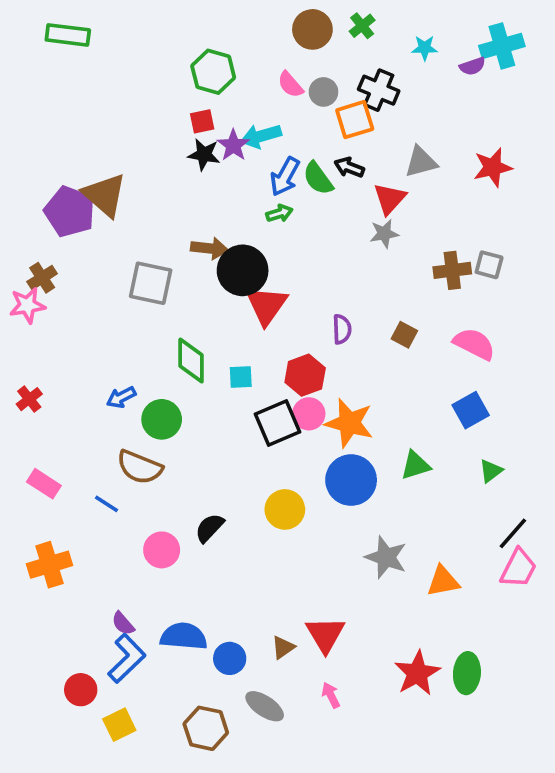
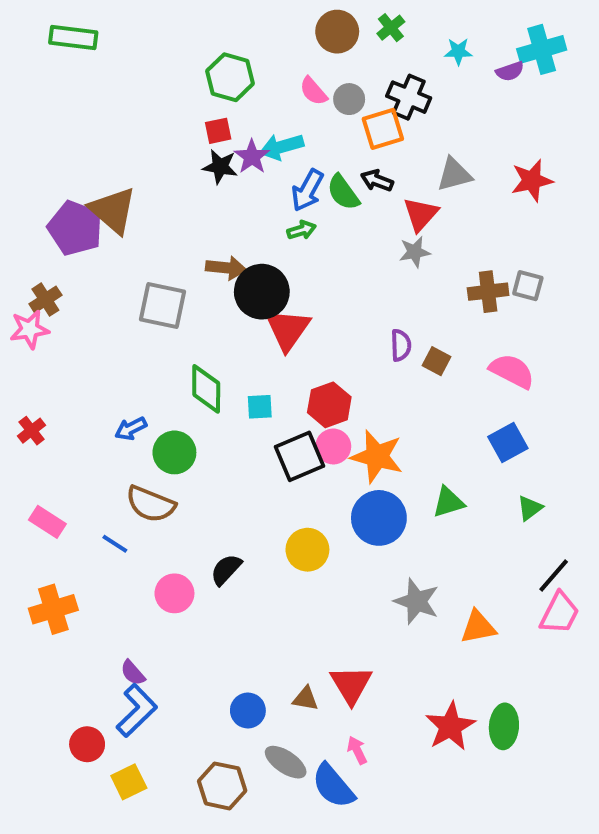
purple semicircle: (342, 329) -> (401, 345), moved
blue semicircle: (184, 636) -> (333, 786), moved, turned -135
brown triangle: (283, 647) -> (305, 699), turned 45

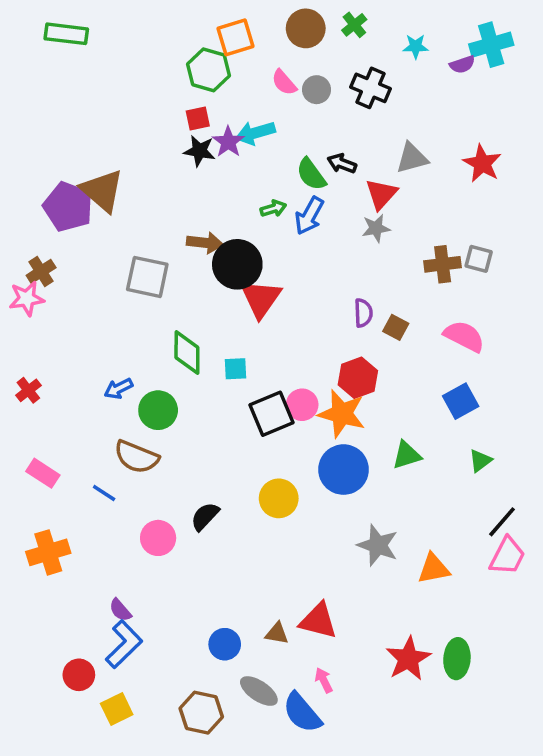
orange square: (383, 129) -> (235, 37), moved
red star: (532, 180) -> (482, 163), turned -30
blue arrow: (307, 190) -> (309, 216), moved
red hexagon: (329, 405) -> (358, 378), moved
red triangle: (351, 685) -> (318, 621), turned -45

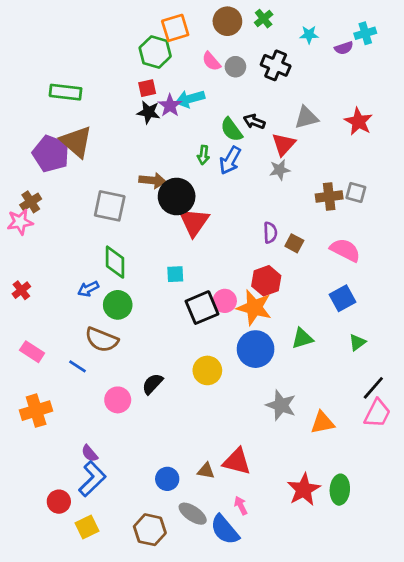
green rectangle: (66, 34) -> (66, 92), moved
cyan cross: (491, 45) -> (365, 33), size x0.7
green arrow: (273, 208) -> (203, 155), turned 114
green diamond: (187, 353) -> (115, 262), moved

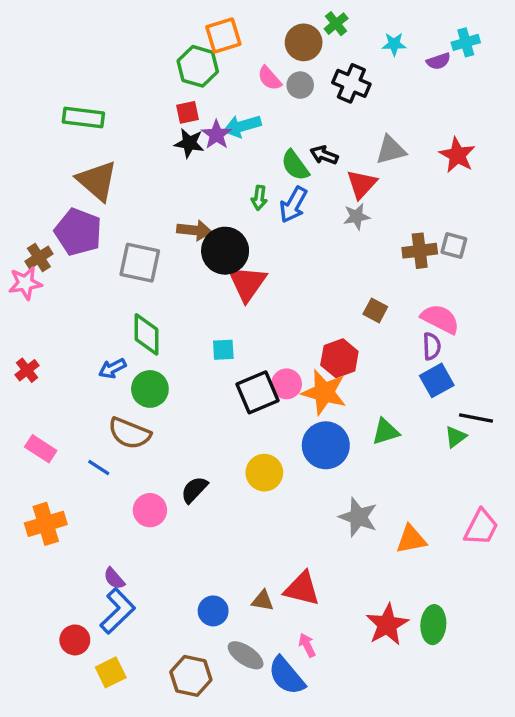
brown circle: (227, 21) -> (304, 42), moved
purple pentagon: (51, 154) -> (78, 232), moved
purple semicircle: (270, 233) -> (432, 346), moved
black line: (373, 388) -> (476, 418), moved, turned 60

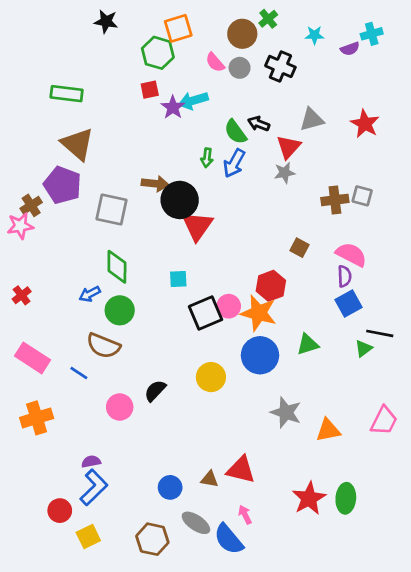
black star: (189, 143) -> (106, 22), moved
pink rectangle: (41, 449) -> (33, 358), size x1.4
purple semicircle: (114, 578) -> (91, 462), turned 120

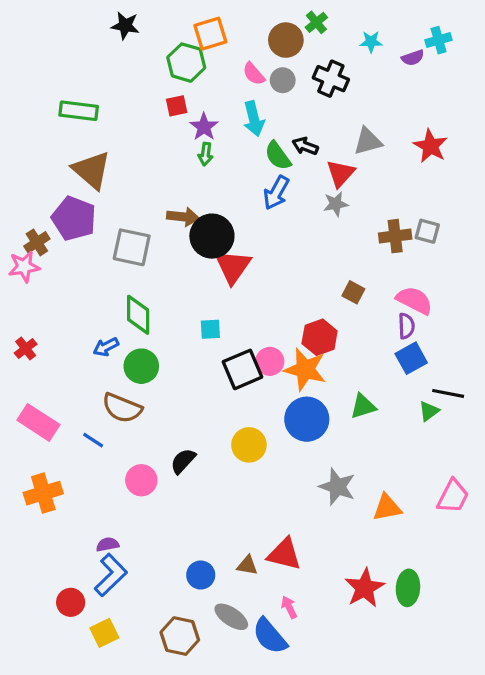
cyan arrow: (193, 101) -> (254, 119), moved, turned -88
green arrow: (207, 158) -> (206, 154), moved

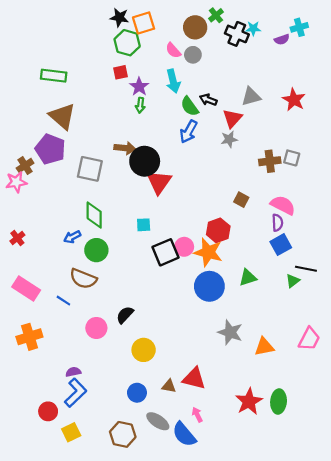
black star: (125, 26) -> (119, 17), moved
black cross: (331, 79) -> (237, 34), moved
yellow circle: (249, 445) -> (144, 350), moved

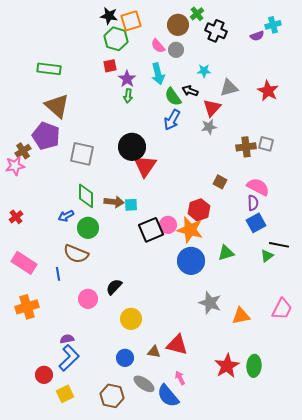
cyan star: (253, 28) -> (204, 71), moved
brown arrow: (125, 148) -> (114, 202), moved
blue line: (63, 301) -> (58, 274), turned 48

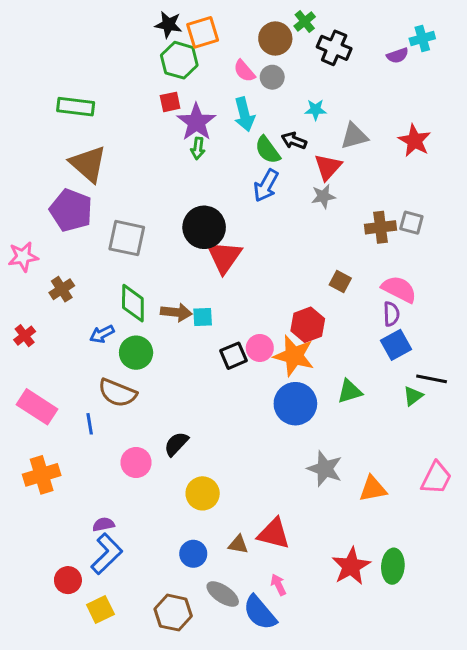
purple star: (127, 79) -> (196, 122), size x1.4
brown cross: (23, 151) -> (62, 289), moved
black square: (151, 230) -> (234, 356), size x0.7

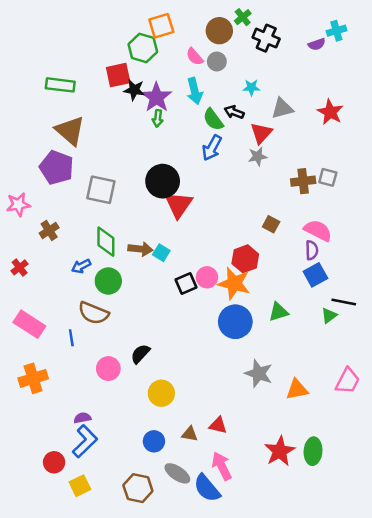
black star: (169, 25) -> (134, 90), moved
red square: (170, 102) -> (118, 75), moved, size x1.5
cyan square: (203, 317) -> (161, 253), turned 35
red triangle: (274, 534) -> (218, 425), size x0.7
pink arrow: (278, 585) -> (222, 466), size x1.6

